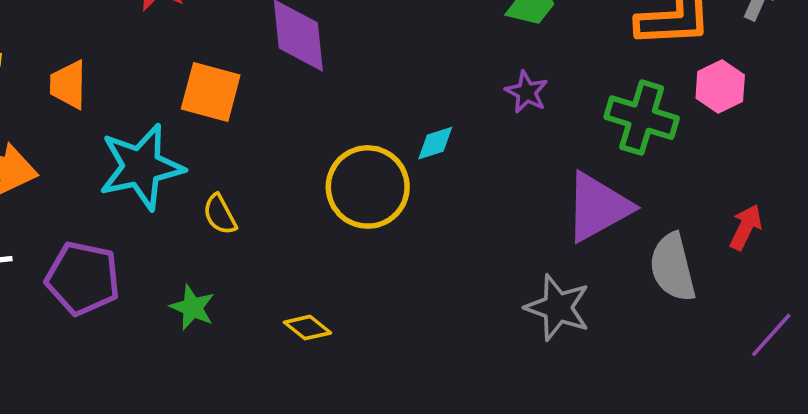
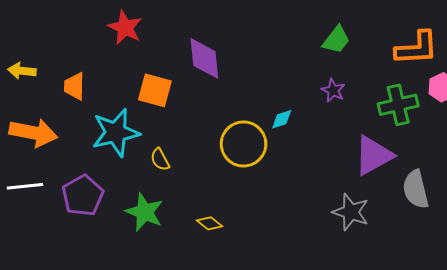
green cross: (642, 118) -> (398, 105), turned -30
purple pentagon: (83, 278) -> (83, 196), turned 30
green star: (192, 308) -> (145, 212), size x1.5

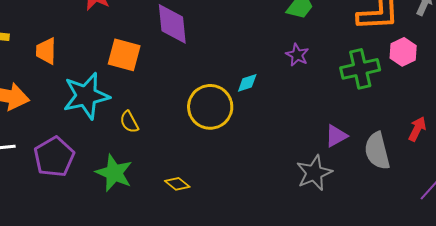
purple triangle: (373, 155) -> (336, 136), moved, size x0.6
gray star: (351, 212) -> (314, 173), turned 30

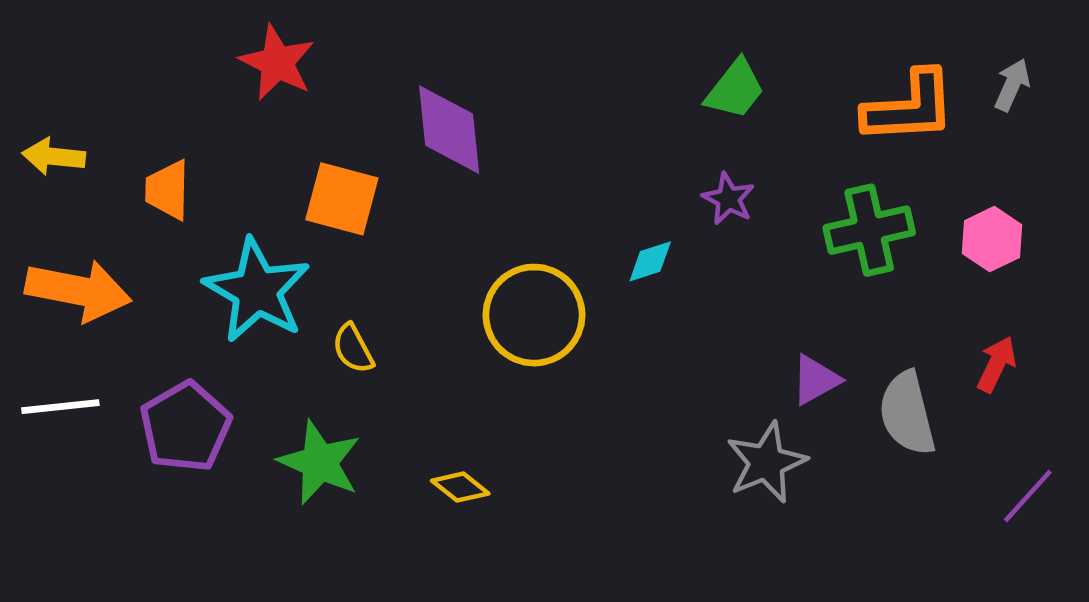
pink hexagon: (403, 52) -> (992, 239), moved
cyan diamond: (247, 83) -> (650, 261), moved
cyan star: (86, 96) -> (257, 290), turned -30

